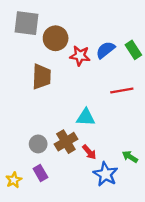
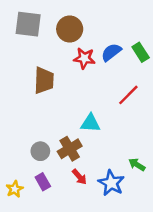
brown circle: (56, 38) -> (70, 29), moved
red line: (122, 91) -> (128, 95), turned -35
red arrow: (89, 152) -> (79, 177), moved

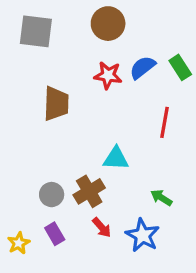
brown circle: (70, 29) -> (108, 24), moved
red line: (128, 95) -> (165, 122), turned -35
green arrow: (137, 165) -> (161, 198), moved

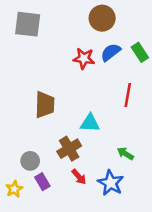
brown circle: (108, 24) -> (102, 18), moved
brown trapezoid: (56, 104) -> (45, 105), moved
gray circle: (52, 195) -> (30, 161), moved

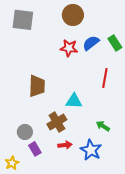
brown circle: (102, 18) -> (73, 15), moved
red arrow: (79, 177) -> (65, 145), turned -56
yellow star: (14, 189) -> (12, 163), moved

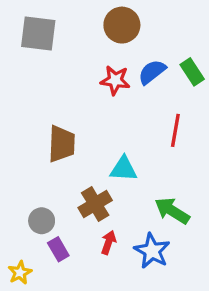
green arrow: (103, 126) -> (172, 211), size x1.5
red arrow: (65, 145) -> (109, 242), turned -64

